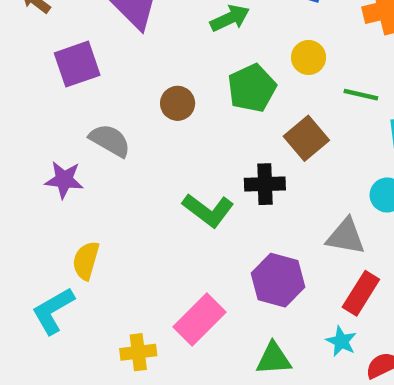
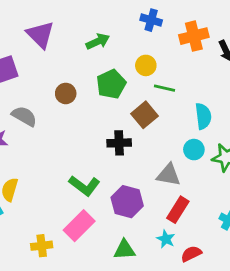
green line: (361, 95) -> (165, 88), moved
green L-shape: (208, 210) -> (84, 186), moved

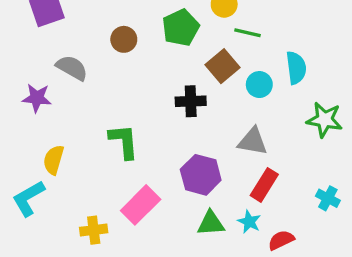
cyan circle: (194, 150) -> (259, 85), moved
green L-shape: (84, 186) -> (124, 141), moved, turned -132
green triangle: (124, 250) -> (211, 223), moved

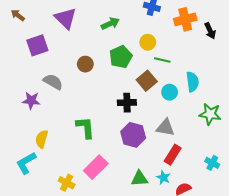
purple hexagon: (201, 175) -> (133, 135), moved
yellow cross: (94, 230) -> (67, 183), turned 35

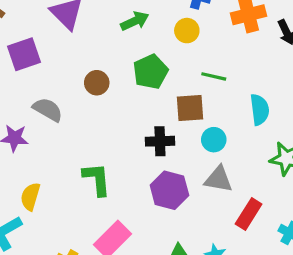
yellow circle: (148, 42) -> (187, 31), moved
brown square: (147, 81) -> (190, 108), turned 36
cyan circle: (170, 92) -> (214, 140), moved
red rectangle: (173, 155) -> (249, 214), moved

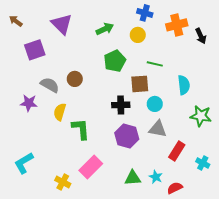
brown circle: (97, 83) -> (75, 79), moved
yellow semicircle: (30, 197) -> (60, 112), moved

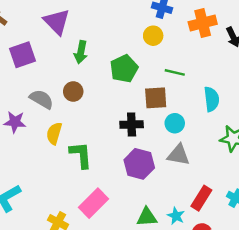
green arrow: (105, 29) -> (81, 52), moved, turned 126
red rectangle: (177, 151) -> (201, 198), moved

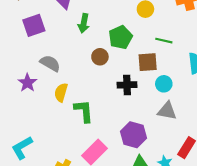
brown circle: (73, 92) -> (100, 57), moved
purple star: (15, 122) -> (27, 83), turned 30
purple hexagon: (139, 164) -> (134, 135), moved

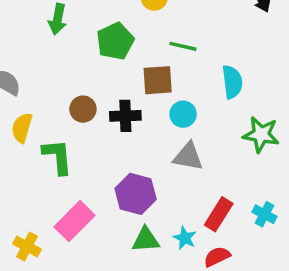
brown circle: (100, 57) -> (83, 109), moved

